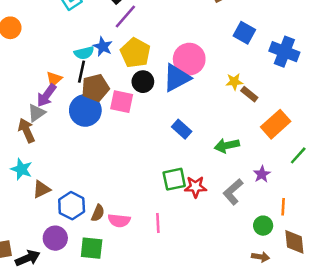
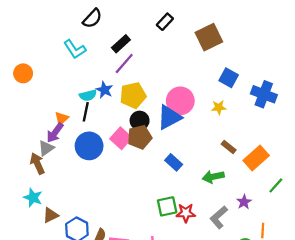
yellow pentagon: (135, 53) -> (133, 95), turned 30
yellow star: (234, 82) -> (219, 107), moved
brown pentagon: (95, 88) -> (140, 137), moved
brown rectangle: (249, 94) -> (229, 147), moved
pink square: (122, 102) -> (121, 138), turned 30

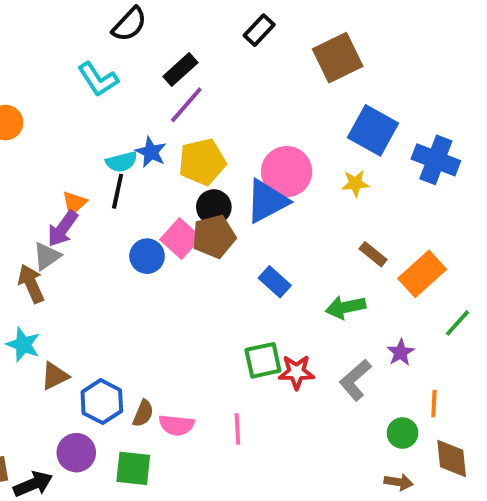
blue square: (229, 78) -> (373, 130), size x1.4
blue circle: (89, 146) -> (147, 256), moved, size x0.7

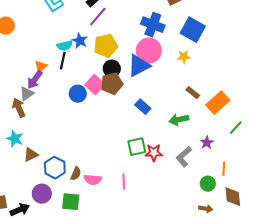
blue cross: (436, 160) -> (153, 25), moved

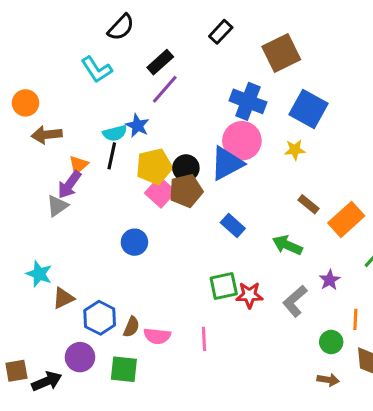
yellow pentagon: (106, 46) -> (154, 166), moved
blue circle: (78, 94) -> (134, 242), moved
brown arrow: (19, 108) -> (47, 135), moved, turned -72
green arrow: (179, 120) -> (287, 245), turned 36

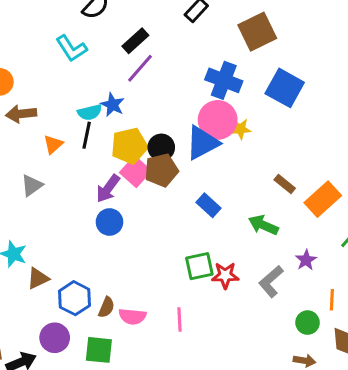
yellow star: (295, 150) -> (240, 129), moved
purple arrow: (69, 185) -> (108, 188), moved

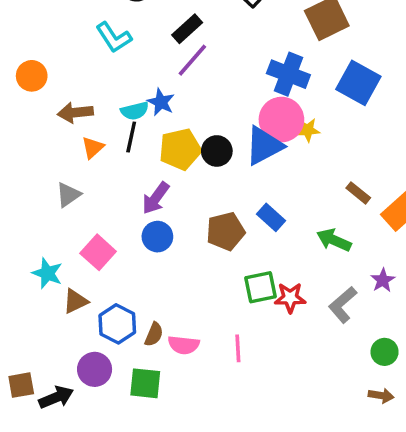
brown arrow: (21, 114) -> (75, 113), moved
brown pentagon: (161, 170) -> (226, 231), moved
pink square: (135, 172) -> (98, 252), moved

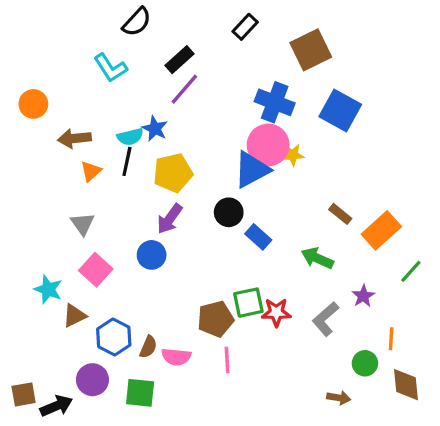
black circle: (217, 151) -> (229, 212), moved
gray triangle: (68, 195) -> (83, 224), moved, turned -30
purple arrow: (156, 198) -> (170, 219), moved
brown pentagon: (226, 231) -> (216, 319), moved
brown arrow: (381, 396) -> (339, 398), moved

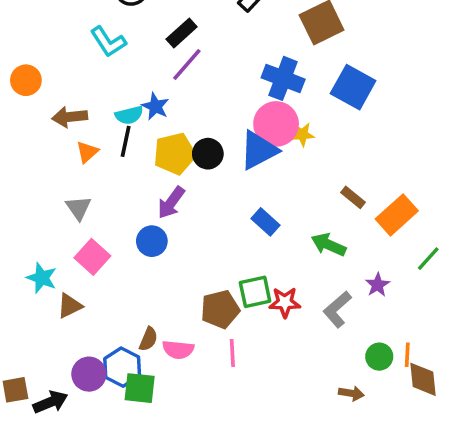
black circle: (229, 212) -> (208, 154), moved
blue hexagon: (114, 337) -> (122, 367), moved
orange line: (391, 339) -> (407, 355), moved

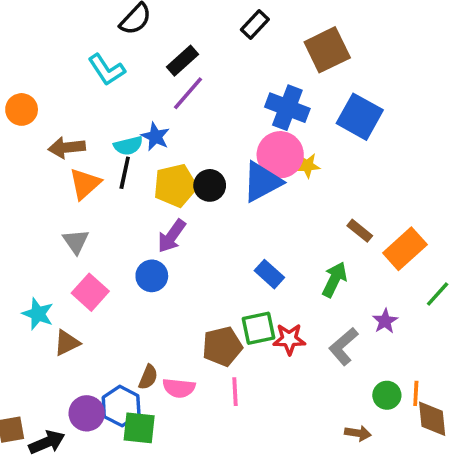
orange triangle: (87, 152) -> (85, 184), size x1.4
blue rectangle: (266, 222) -> (269, 274), moved
green arrow: (329, 245) -> (334, 279), turned 92

